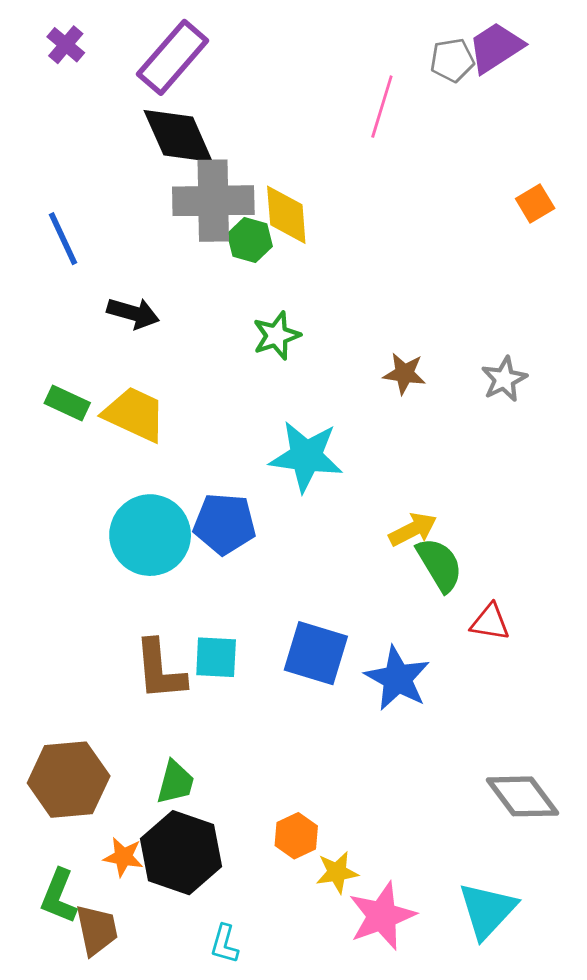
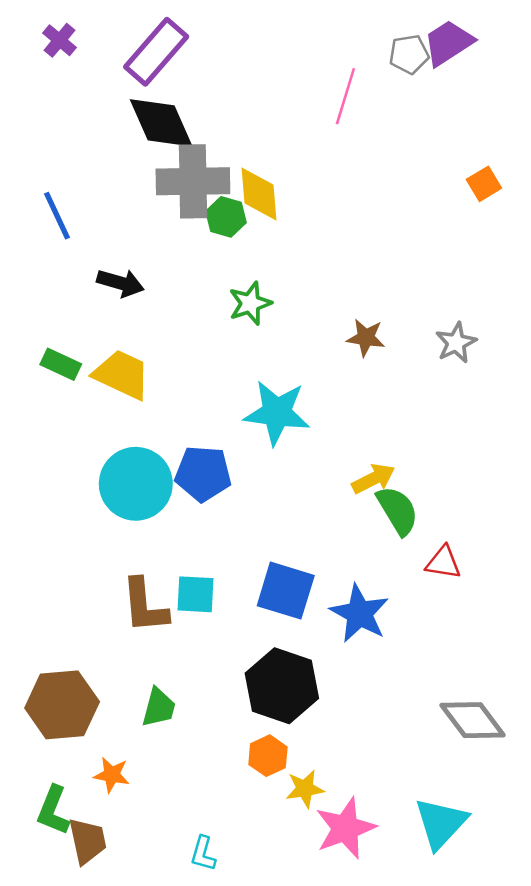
black hexagon: (181, 853) -> (282, 686), moved

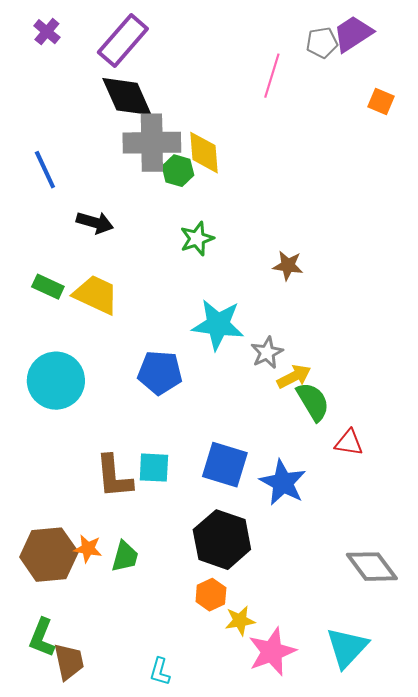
orange square: (484, 184) -> (381, 102), moved, turned -36
gray star: (456, 343) -> (267, 353), moved
cyan circle: (136, 484) -> (56, 381), moved
orange star: (112, 775) -> (88, 549), moved

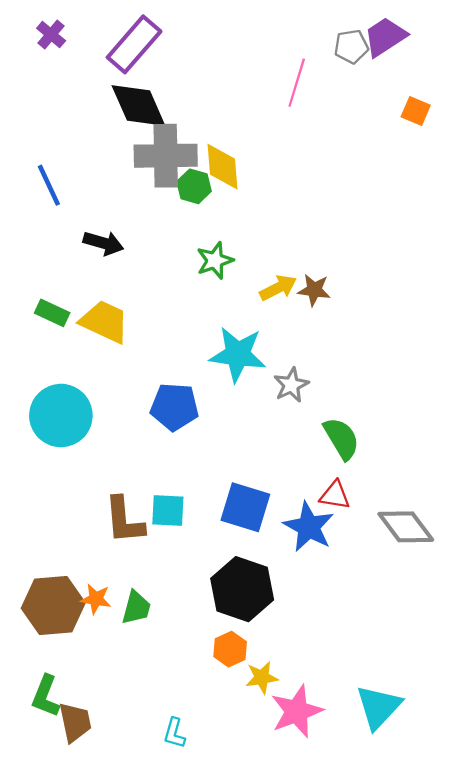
yellow arrow: (294, 377) -> (278, 288), moved
red triangle: (349, 443) -> (335, 495), moved
gray diamond: (372, 567) -> (406, 527), moved

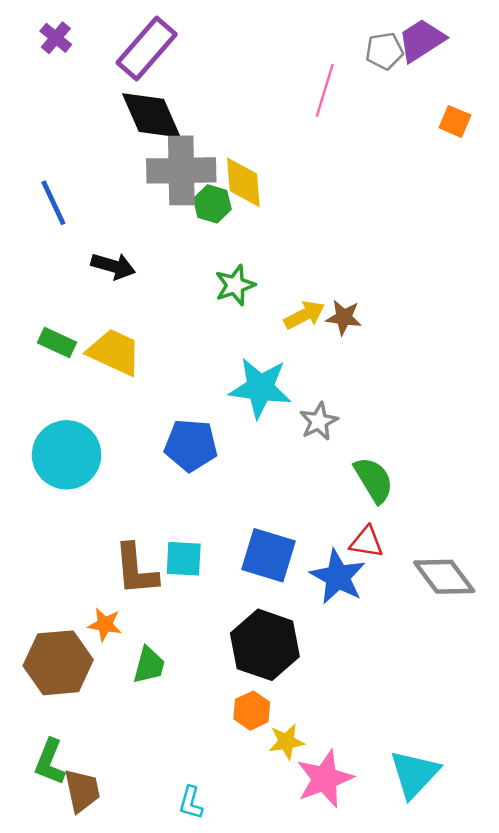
orange star: (96, 599) -> (105, 625), moved

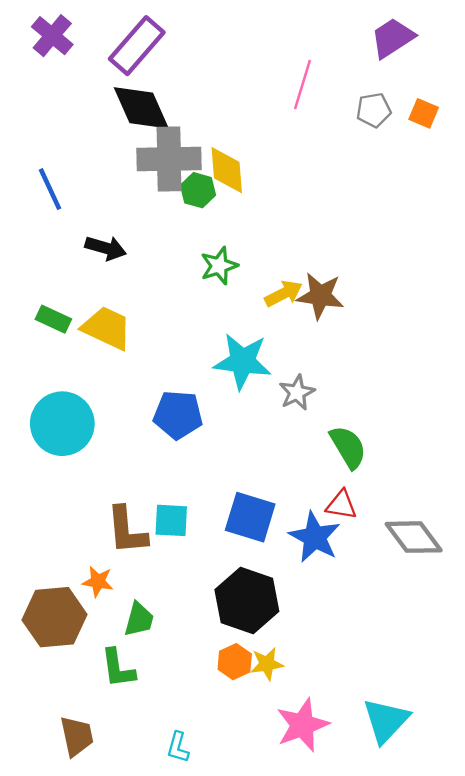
purple cross: (56, 38) -> (52, 36), size x1.4
gray pentagon: (384, 51) -> (374, 110), moved
brown star: (344, 317) -> (320, 296), size x1.4
yellow star: (286, 742) -> (267, 664), moved
green L-shape: (50, 762) -> (118, 668), moved, turned -30

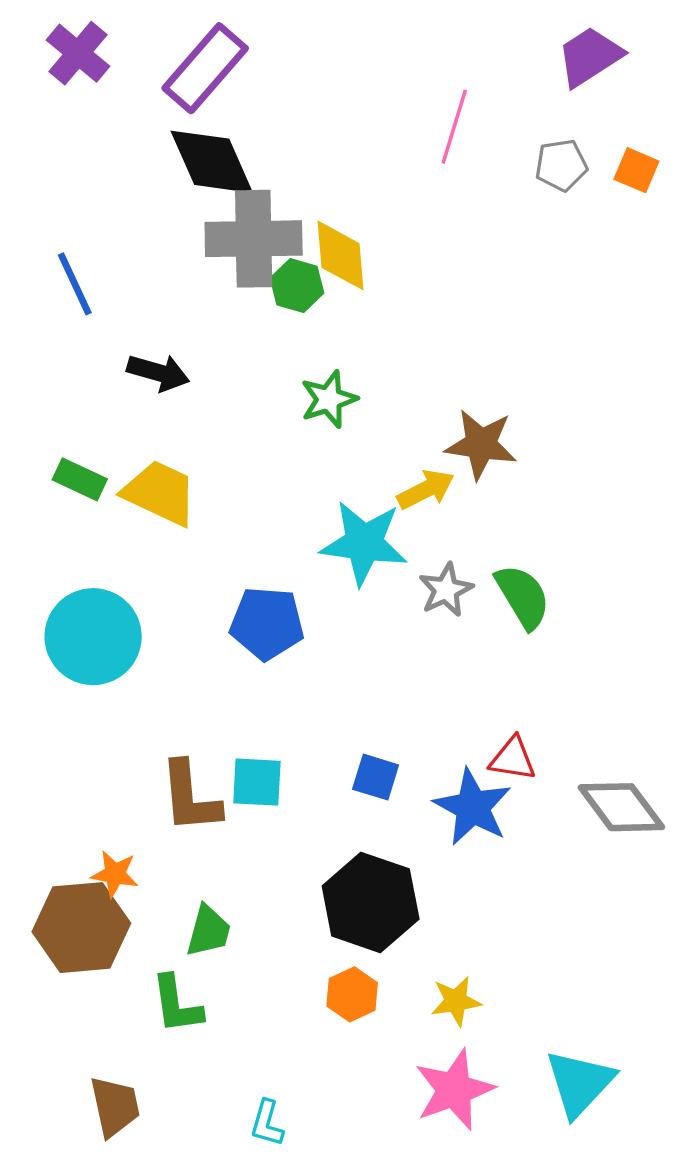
yellow arrow: (284, 294) -> (426, 490), moved
green semicircle: (348, 447) -> (523, 597), moved
blue square: (250, 517) -> (376, 777), size x0.6
orange star: (98, 582) -> (115, 874), moved
yellow star: (267, 664) -> (456, 1001), moved

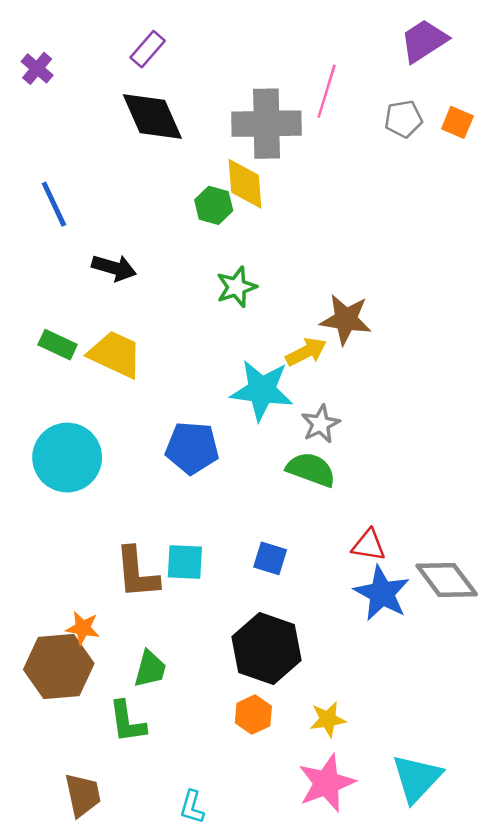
purple cross: (78, 53) -> (37, 68), moved, size x0.7
purple rectangle: (205, 68) -> (148, 49), size x0.6
gray cross: (254, 239) -> (267, 124), moved
green semicircle: (523, 597) -> (311, 470), moved, turned -39
blue star: (473, 807) -> (382, 593), moved

